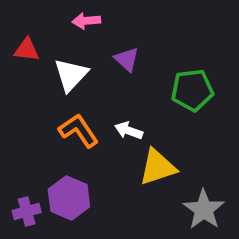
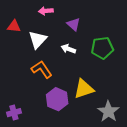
purple triangle: (127, 59) -> (74, 24), moved
white arrow: (129, 131) -> (68, 49), moved
purple hexagon: (69, 198) -> (57, 99), moved

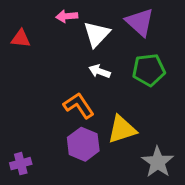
purple triangle: (74, 24) -> (140, 22), moved, size x1.5
white triangle: (38, 40) -> (97, 34), moved
orange L-shape: (42, 69) -> (79, 106), moved

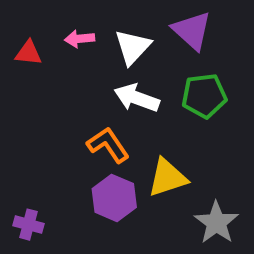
pink arrow: (67, 16) -> (80, 39), moved
white arrow: (100, 71) -> (137, 98), size x1.5
purple cross: (21, 164) -> (28, 225), turned 30

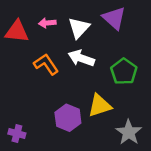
red triangle: (28, 53) -> (17, 31), size x1.5
green pentagon: (204, 96) -> (124, 72), moved, turned -30
orange L-shape: (108, 145) -> (46, 64), moved

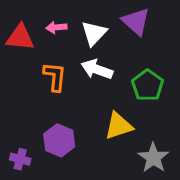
orange L-shape: (46, 64) -> (55, 77), turned 40
purple hexagon: (68, 118) -> (59, 140), moved

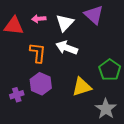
green pentagon: (148, 85) -> (110, 70), moved
purple hexagon: (59, 140) -> (41, 84), moved
purple cross: (20, 159) -> (17, 95), moved, turned -32

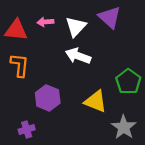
orange L-shape: (38, 53) -> (20, 65), moved
yellow triangle: (82, 87) -> (96, 101), turned 40
purple cross: (17, 95) -> (27, 130), moved

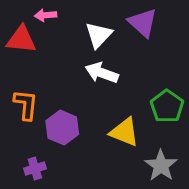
pink arrow: (45, 22) -> (46, 15), moved
orange L-shape: (20, 65) -> (26, 105), moved

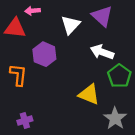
white arrow: (102, 73) -> (102, 52), moved
purple hexagon: (62, 128) -> (44, 54), moved

